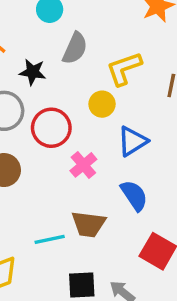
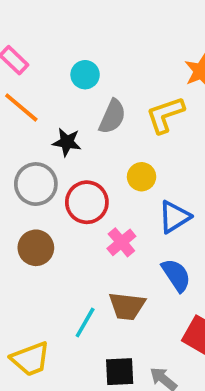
yellow L-shape: (124, 69) -> (165, 115), moved
cyan line: (50, 239) -> (85, 322), turned -48

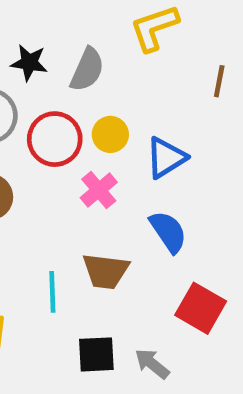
gray semicircle: (112, 117) -> (87, 70), moved
yellow circle: (142, 177) -> (110, 134), moved
cyan line: (85, 322) -> (52, 292), turned -32

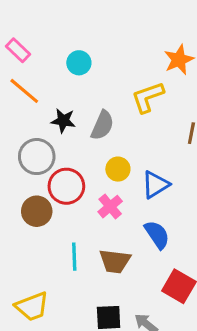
red circle: (55, 139) -> (66, 186), moved
cyan line: (52, 292) -> (74, 257), moved

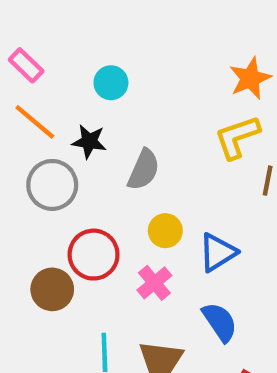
yellow L-shape: (148, 97) -> (237, 137), moved
black star: (63, 121) -> (89, 141), moved
gray circle: (37, 157) -> (52, 185), moved

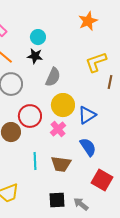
orange star: (250, 78) -> (88, 21), moved
black star: (89, 141) -> (35, 56), moved
yellow circle: (165, 231) -> (63, 105), size x1.5

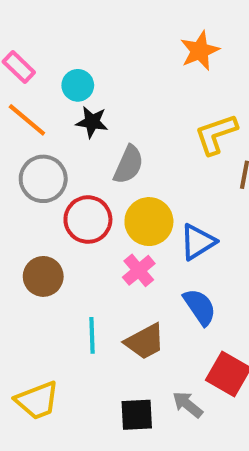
cyan circle: (38, 37) -> (78, 85), moved
red circle: (30, 116) -> (88, 220), moved
brown trapezoid: (61, 164) -> (145, 342), turned -35
gray arrow: (81, 204) -> (188, 405), moved

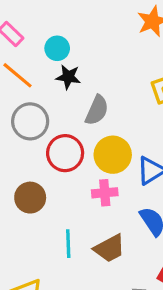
pink cross: (139, 270) -> (105, 193), turned 35

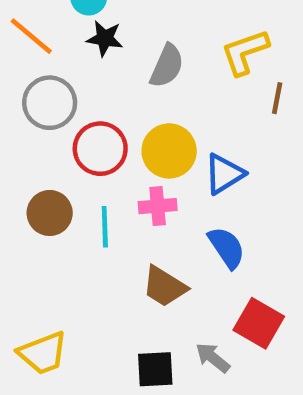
gray semicircle: (97, 110) -> (167, 66), moved
cyan line: (68, 244) -> (105, 227), moved
brown trapezoid: (110, 248) -> (165, 287), turned 60

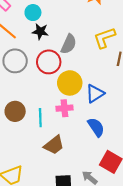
red circle: (100, 149) -> (49, 62), moved
brown trapezoid: (165, 287) -> (54, 145), moved, turned -70

